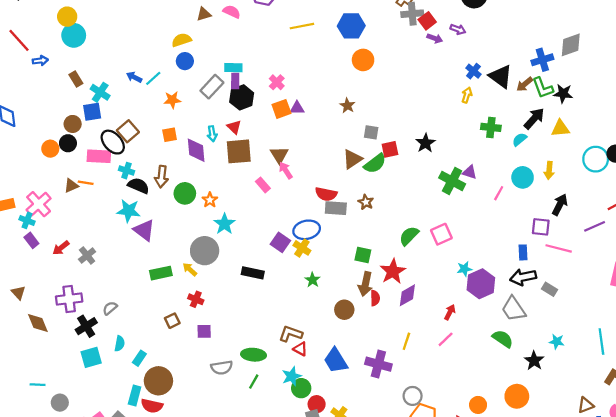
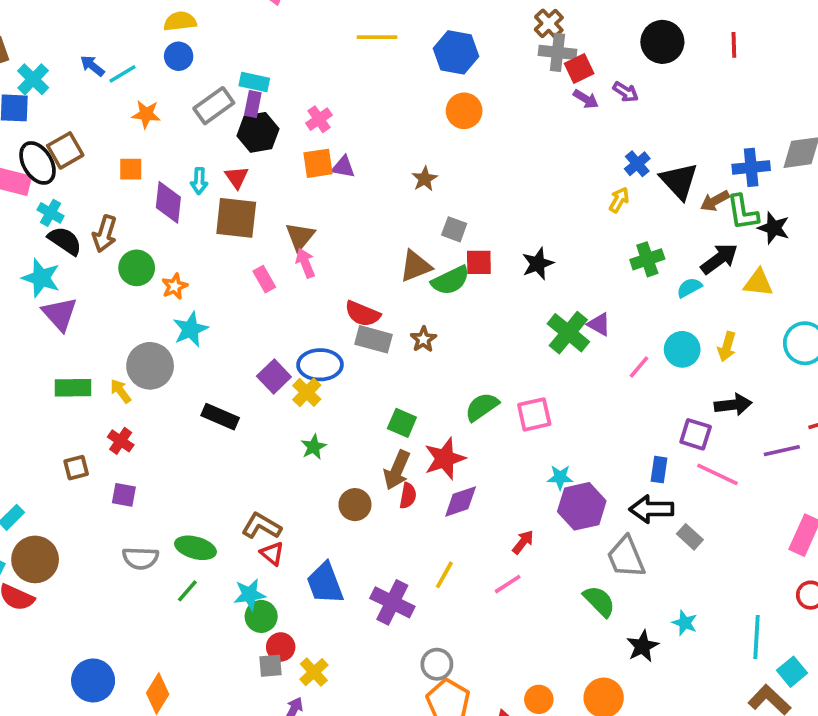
green cross: (491, 127) -> (647, 259), turned -36
black arrow: (560, 205) -> (733, 405), turned 45

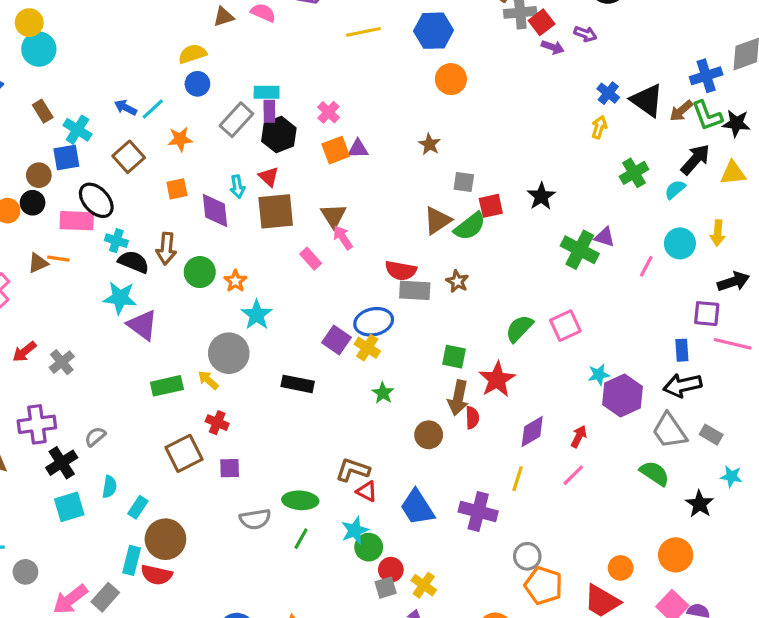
brown square: (65, 150) -> (129, 157), moved
brown square: (76, 468) -> (184, 453), size x1.6
purple diamond: (461, 502) -> (532, 431), moved
gray rectangle: (690, 537) -> (711, 435), moved

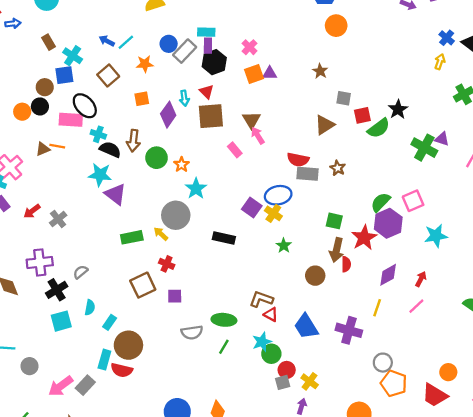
blue circle: (197, 84) -> (169, 44), moved
purple diamond: (215, 210) -> (168, 115), turned 40
green semicircle: (470, 226) -> (379, 128), moved
cyan star: (599, 375) -> (436, 236), size x1.5
purple hexagon: (622, 395) -> (388, 223), moved

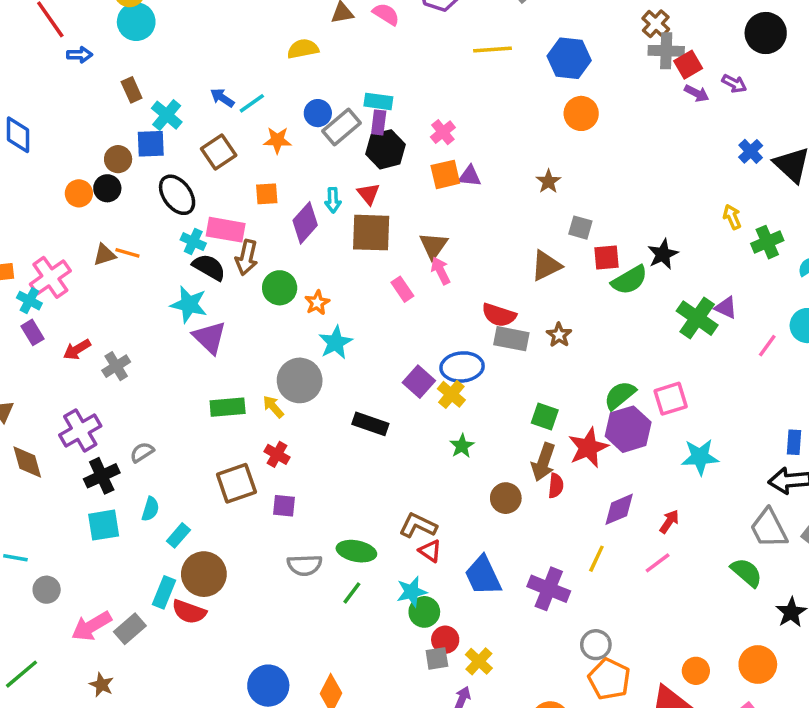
yellow arrow: (440, 62) -> (732, 217), moved, turned -48
pink rectangle: (71, 120) -> (226, 230), moved
purple cross: (40, 262) -> (80, 430), turned -30

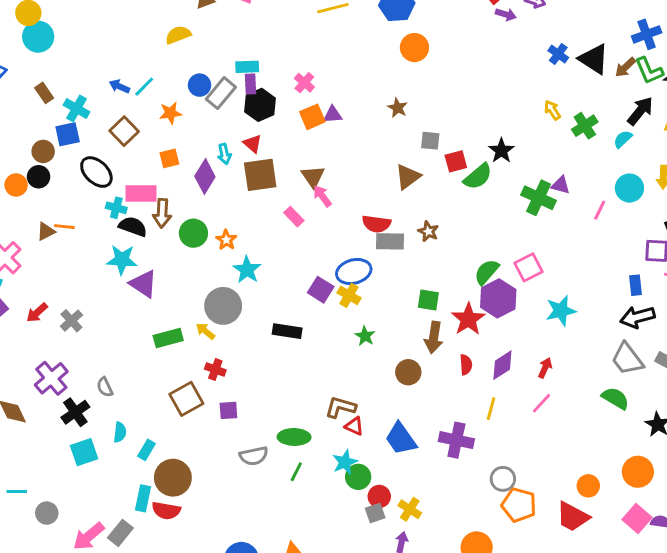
gray semicircle: (142, 452) -> (105, 387), turned -72
red semicircle: (556, 486) -> (466, 365), moved

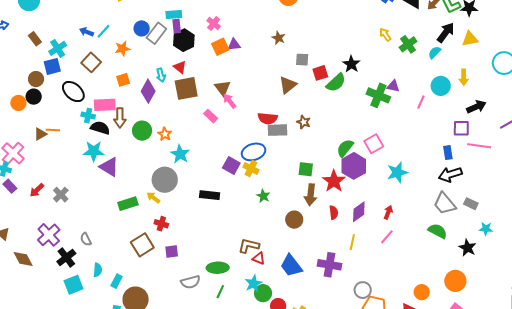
cyan cross: (76, 108) -> (58, 48), turned 30

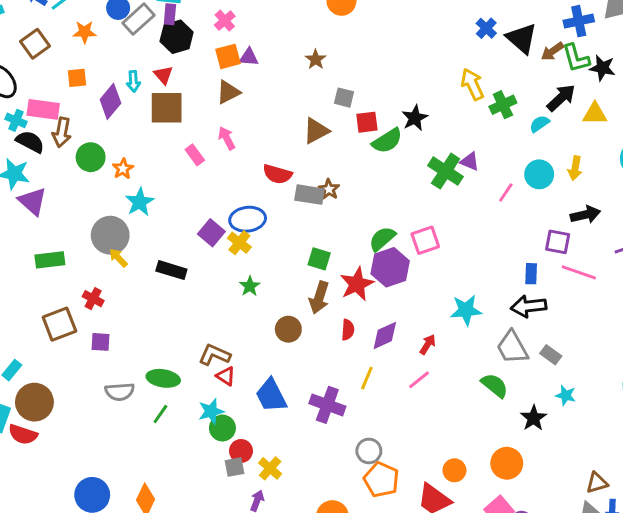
yellow arrow: (385, 35) -> (472, 84), size x1.5
brown triangle: (223, 88) -> (228, 92), moved, turned 30
gray rectangle: (278, 130) -> (309, 195), moved
cyan star: (397, 172) -> (466, 310), moved
yellow arrow: (153, 198) -> (118, 258), moved

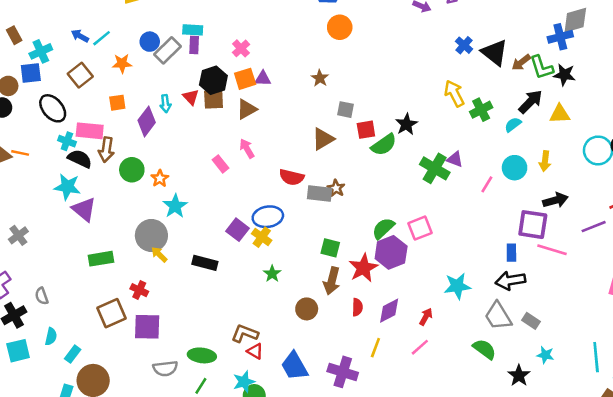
blue cross: (579, 21) -> (560, 37), moved
black hexagon: (177, 37) -> (213, 80), moved
brown square: (167, 108) -> (214, 99), moved, size x0.7
purple square: (558, 242) -> (533, 225), size x1.4
purple square: (101, 342) -> (147, 327), size x1.6

